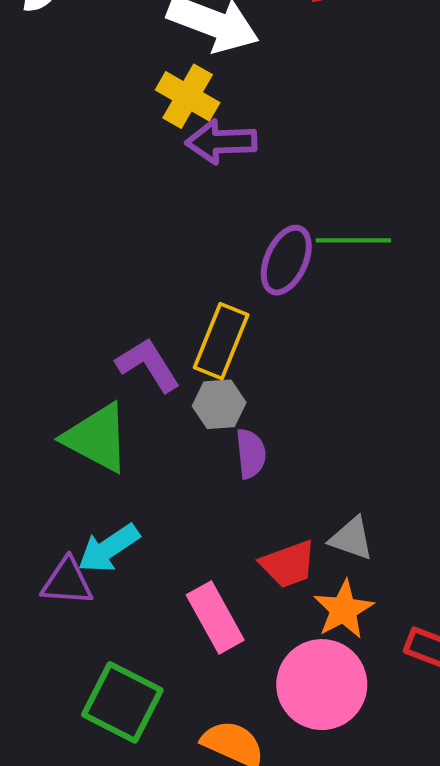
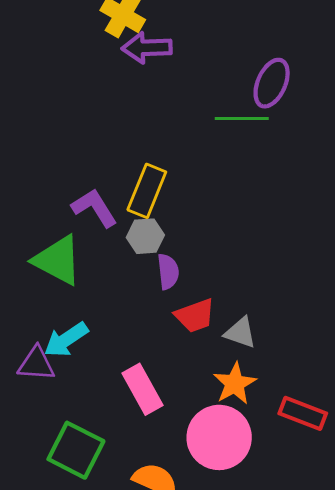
purple ellipse: (286, 260) -> (272, 83), moved
red trapezoid: (288, 564) -> (195, 316), moved

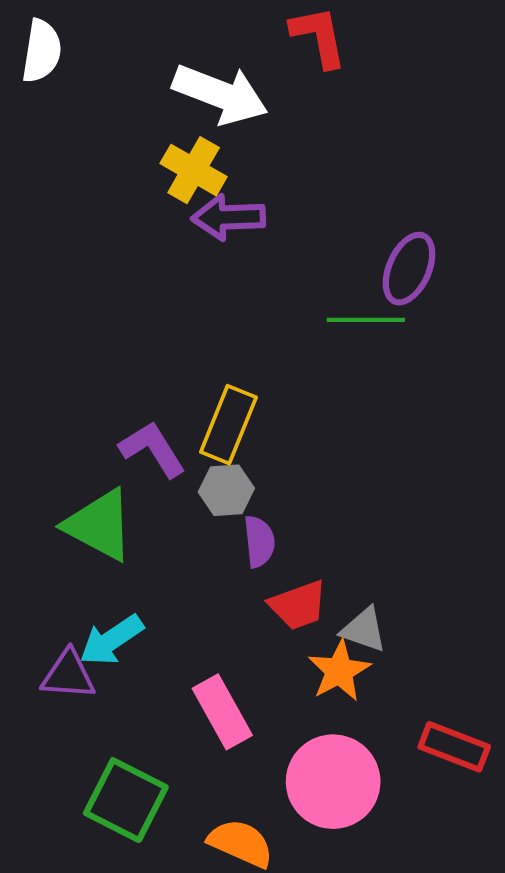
orange star: (235, 384) -> (339, 671), moved

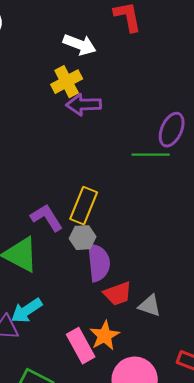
white arrow: (220, 94) -> (80, 45), size x0.7
yellow cross: (194, 170) -> (67, 82), turned 32
purple semicircle: (259, 542) -> (99, 263), size x1.5
orange star: (339, 671) -> (105, 336), moved

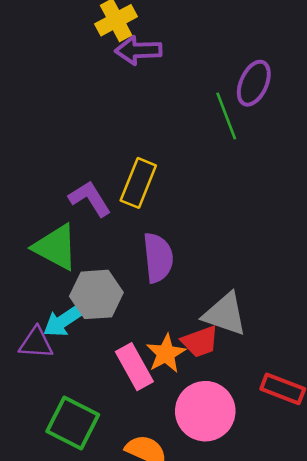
green line: (151, 155) -> (226, 116), turned 69
gray hexagon: (83, 238) -> (96, 294), moved, size x1.5
red trapezoid: (118, 294) -> (200, 342), moved
gray triangle: (150, 306) -> (225, 314), size x1.5

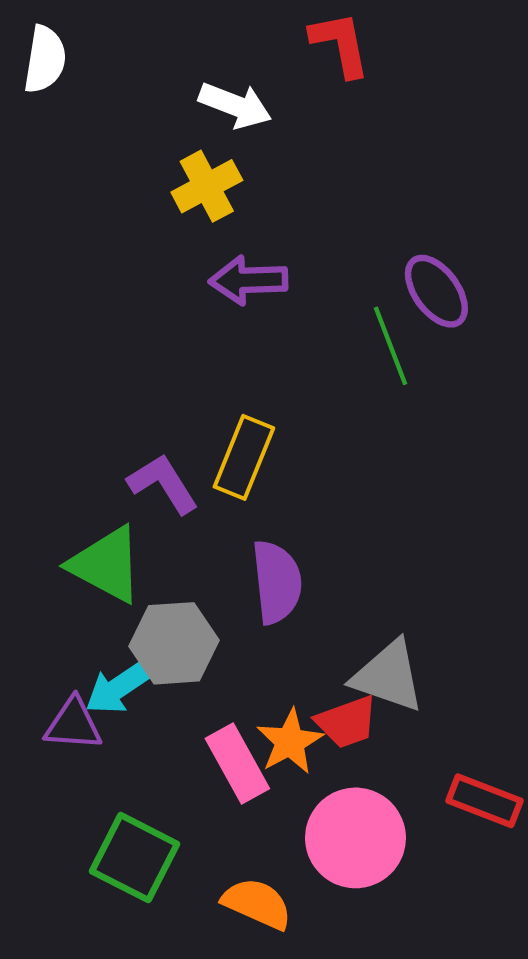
purple arrow: (138, 50) -> (248, 280), moved
purple ellipse: (254, 83) -> (436, 291), turned -60

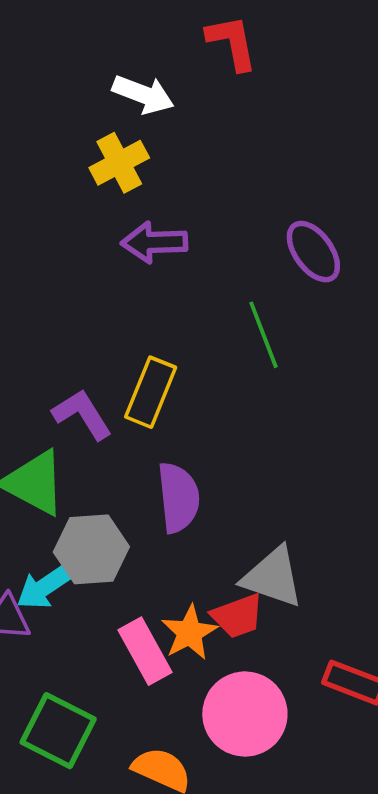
green line: (390, 346) -> (263, 335), moved

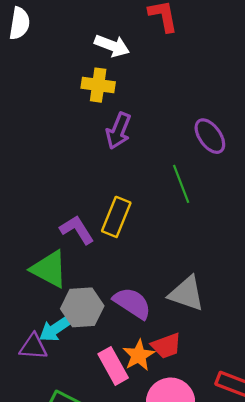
yellow cross: (119, 163) -> (98, 85), turned 36
purple arrow: (154, 242) -> (118, 131), turned -66
purple semicircle: (178, 498) -> (132, 303), moved, turned -51
gray triangle: (273, 577) -> (186, 294), moved

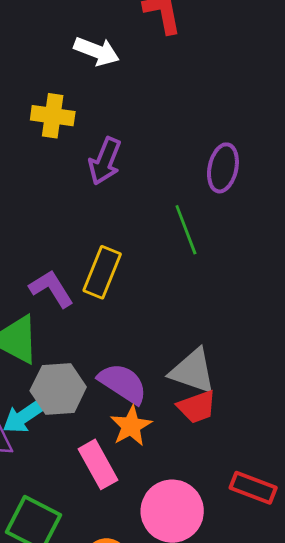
yellow cross: (98, 85) -> (53, 116), moved
purple ellipse: (210, 136) -> (223, 168), turned 48
red trapezoid: (166, 346) -> (197, 407), moved
orange star: (139, 355) -> (131, 426), moved

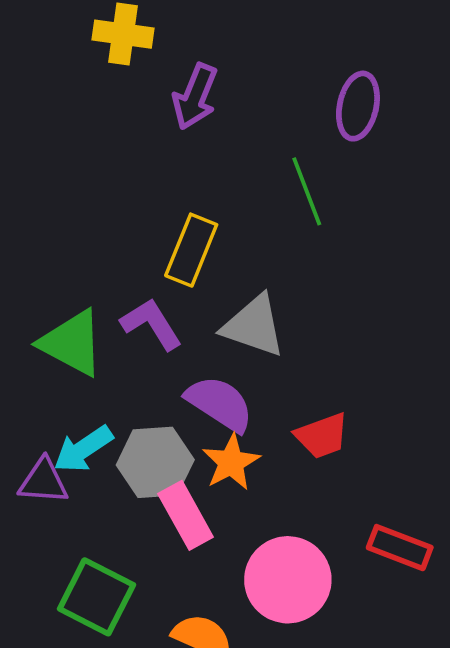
purple L-shape: (51, 289) -> (151, 324), moved
gray triangle: (193, 371) -> (254, 326), moved
gray hexagon: (58, 389) -> (155, 462), moved

